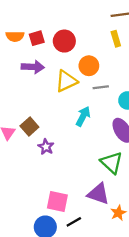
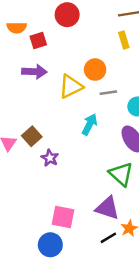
orange semicircle: (15, 36) -> (17, 28), moved
red circle: (64, 41) -> (67, 15), moved
black line: (74, 222) -> (108, 238), moved

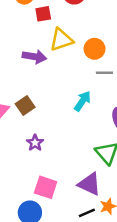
purple arrow: (34, 72) -> (34, 57), moved
yellow triangle: (71, 86) -> (61, 40), moved
purple star: (50, 158) -> (35, 143), moved

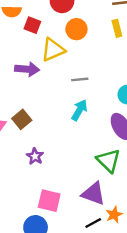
red square: (43, 14) -> (32, 25), turned 35
orange circle: (95, 49) -> (76, 29), moved
gray line: (104, 73) -> (80, 79), moved

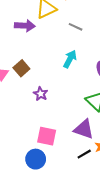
gray line: (80, 79) -> (76, 27), moved, turned 32
purple star: (35, 156) -> (41, 94), moved

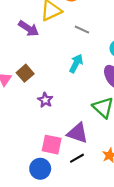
purple arrow: (25, 26) -> (29, 28), turned 30
purple triangle: (84, 129) -> (78, 133), moved
black line: (84, 154) -> (77, 158), moved

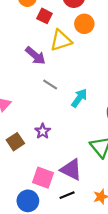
gray line: (82, 30) -> (50, 84), moved
brown square: (25, 73) -> (15, 142), moved

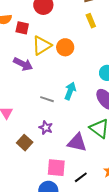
orange circle: (84, 24) -> (65, 47), moved
gray line: (50, 84) -> (47, 99), moved
purple triangle: (71, 170) -> (77, 143), moved

